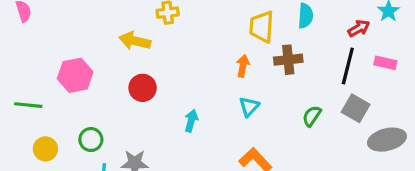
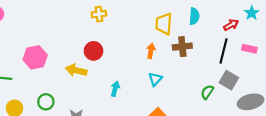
yellow arrow: (135, 41) -> (76, 70), moved
red circle: (143, 88) -> (94, 51), moved
green semicircle: (312, 116) -> (207, 92), moved

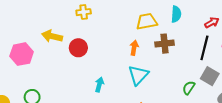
yellow trapezoid: (164, 24) -> (147, 21), turned 75
yellow arrow: (76, 70) -> (52, 36), moved
cyan triangle: (155, 79) -> (138, 75), size x1.5

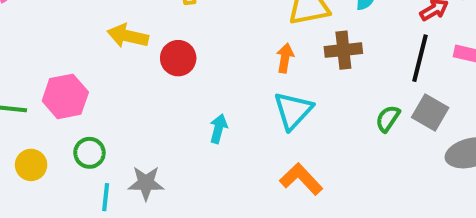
pink hexagon: (22, 54) -> (65, 96), moved
green semicircle: (189, 88) -> (388, 119), moved

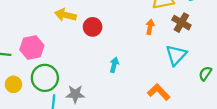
brown cross: (343, 50) -> (181, 23), turned 36
cyan triangle: (293, 111) -> (176, 55), moved
green semicircle: (388, 119) -> (205, 74), moved
green circle: (89, 153) -> (45, 78), size x1.6

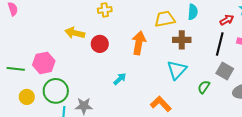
brown cross: (181, 23) -> (182, 40), turned -30
orange arrow: (150, 27) -> (139, 43), moved, size x1.6
cyan arrow: (114, 65) -> (120, 79), turned 32

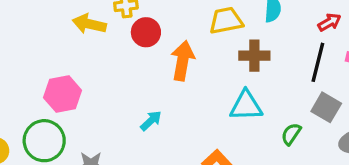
yellow arrow: (75, 33) -> (89, 24), moved
red circle: (100, 44) -> (146, 32), moved
pink hexagon: (44, 63) -> (63, 94), moved
cyan triangle: (177, 70) -> (246, 106), turned 45

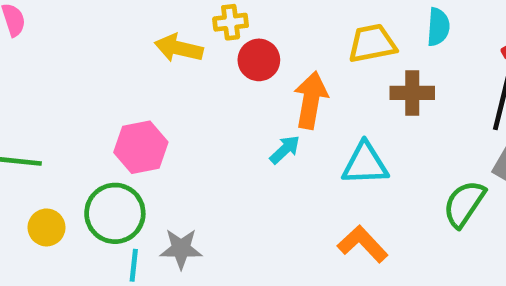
cyan triangle: (246, 106) -> (365, 164), moved
cyan arrow: (151, 121) -> (285, 150), moved
green semicircle: (291, 134) -> (464, 204), size x1.5

